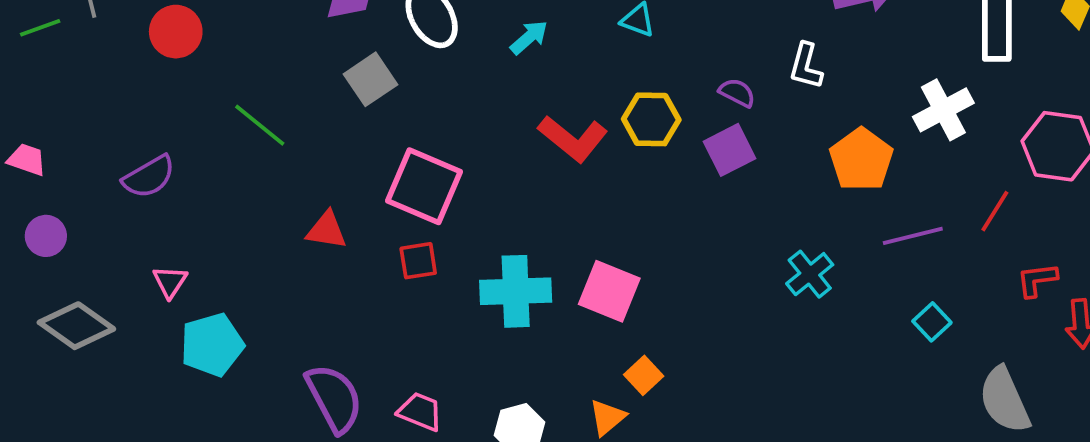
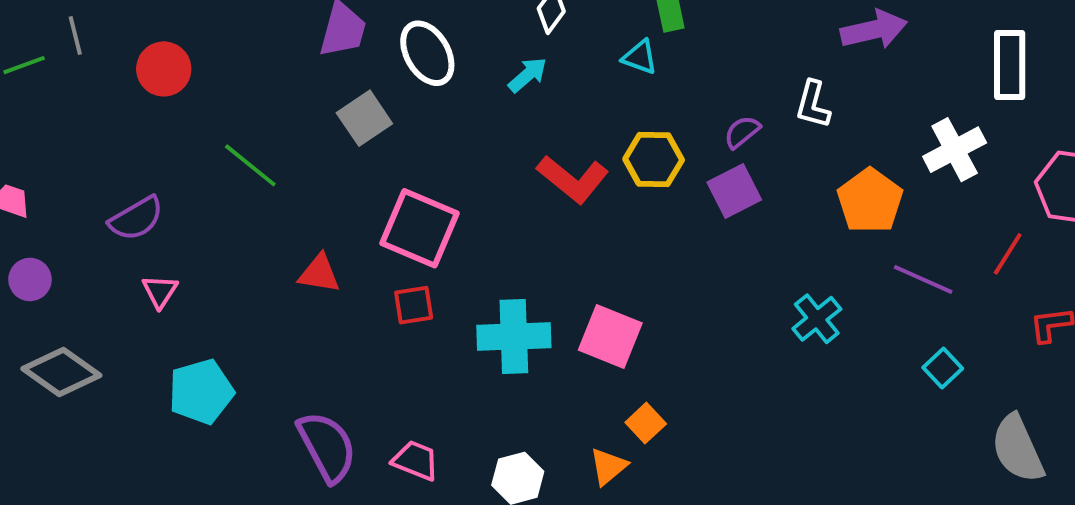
purple semicircle: (737, 93) -> (742, 132), turned -66
purple line: (913, 236) -> (923, 279), turned 38
pink triangle: (170, 282) -> (160, 291), moved

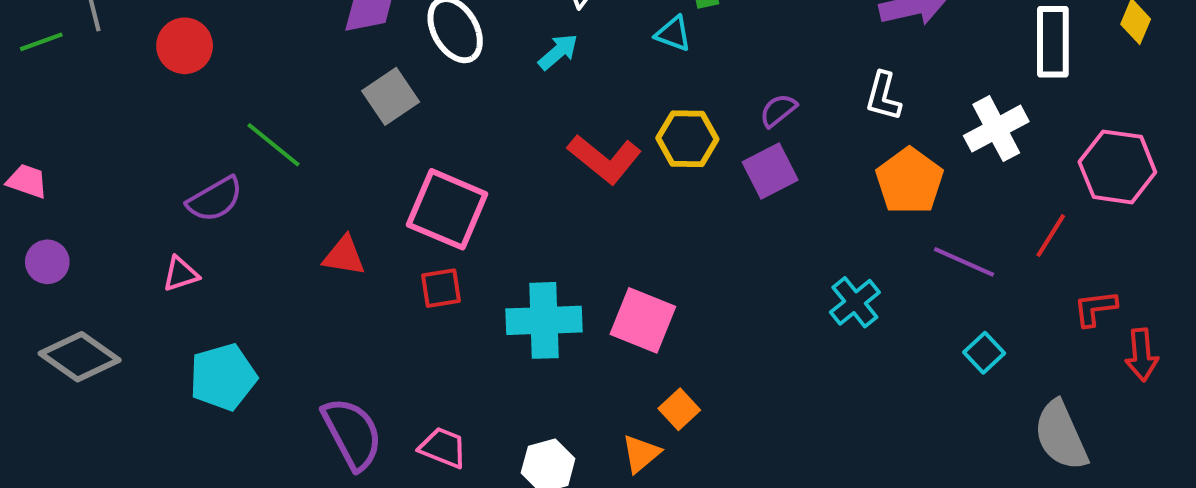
white L-shape: (813, 104) -> (883, 96), moved
purple semicircle: (136, 218) -> (215, 199), moved
pink triangle: (160, 291) -> (181, 274), turned 39

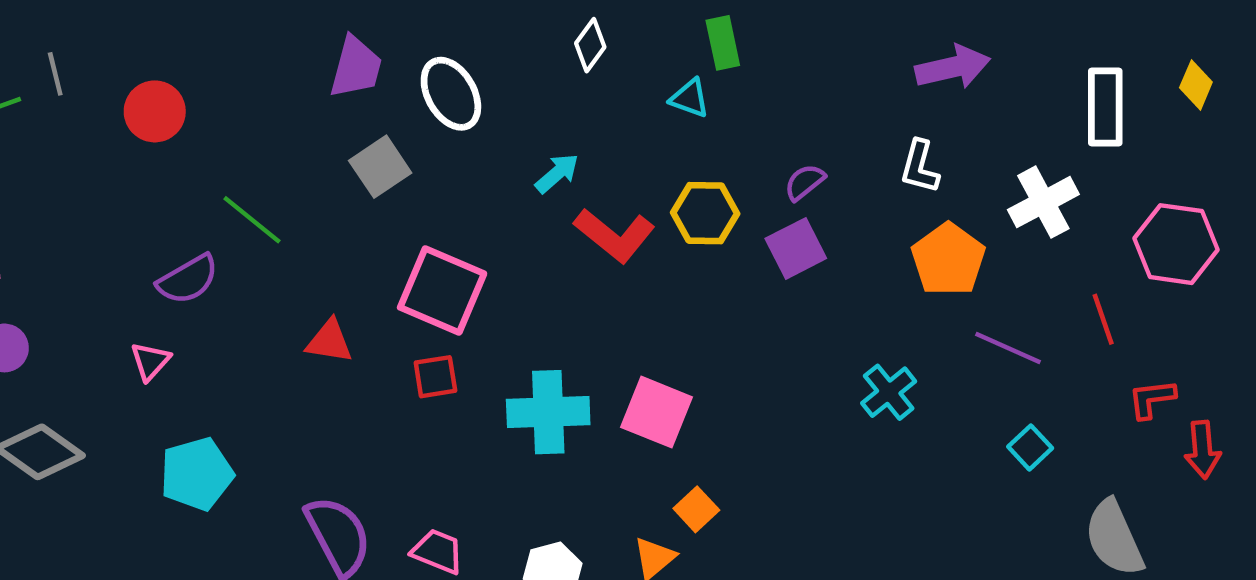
cyan arrow: (558, 52) -> (557, 173), moved
red line: (1051, 236) -> (1103, 319), turned -51
pink triangle: (181, 274) -> (150, 361), turned -30

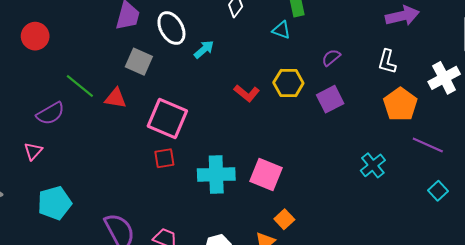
gray square: (380, 167) -> (139, 62), turned -32
cyan arrow: (557, 173) -> (204, 49), moved
purple semicircle: (805, 182) -> (331, 58), moved
red L-shape: (615, 235) -> (247, 93), size x0.7
red triangle: (329, 341) -> (116, 98), moved

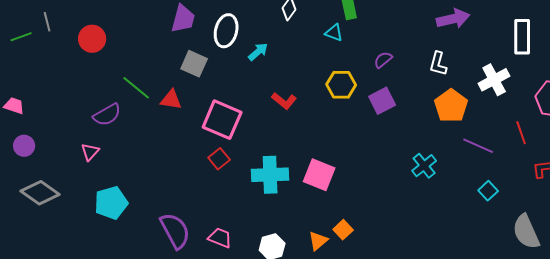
white ellipse: (171, 28) -> (226, 31), turned 44
red L-shape: (247, 93) -> (284, 101), moved
red square: (164, 158) -> (219, 159), turned -30
orange square: (284, 219) -> (343, 230), moved

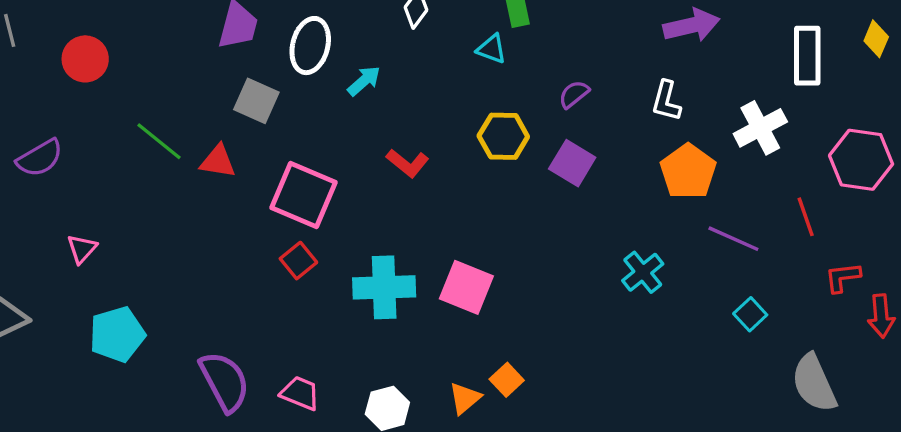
purple square: (382, 101) -> (572, 163), turned -32
purple semicircle: (107, 115) -> (40, 158), moved

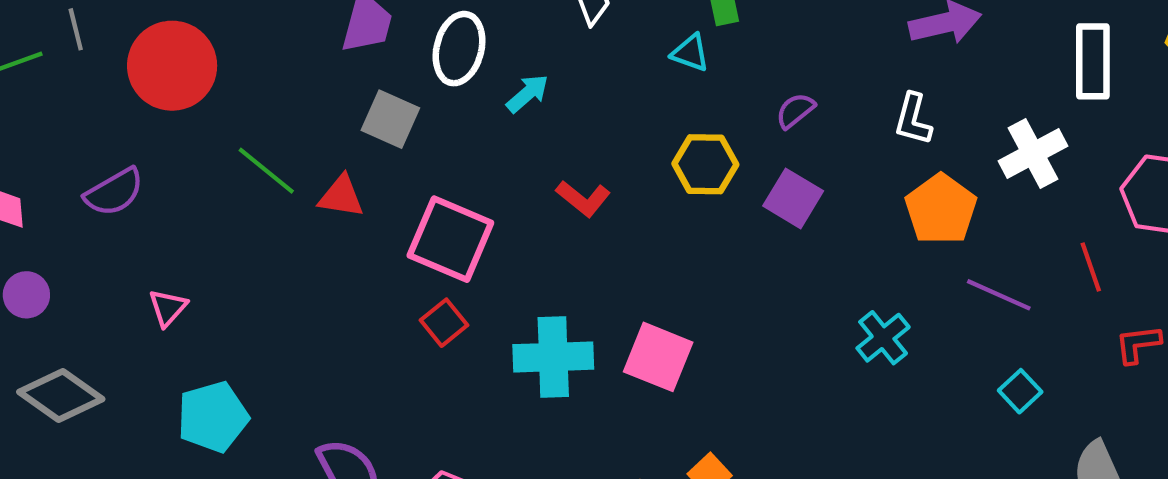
red circle: (85, 59) -> (172, 66), size x1.5

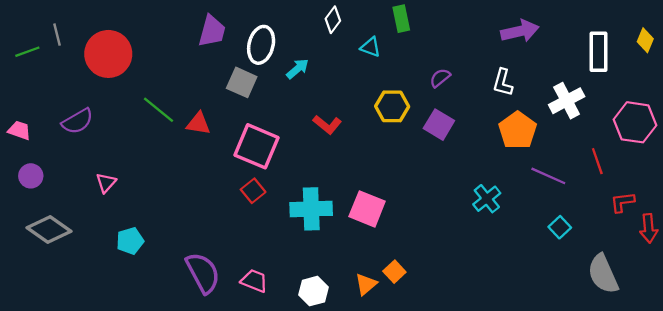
cyan triangle: (690, 53) -> (370, 47), moved
gray square: (390, 119) -> (242, 82), moved
cyan pentagon: (213, 417) -> (130, 241), size x0.7

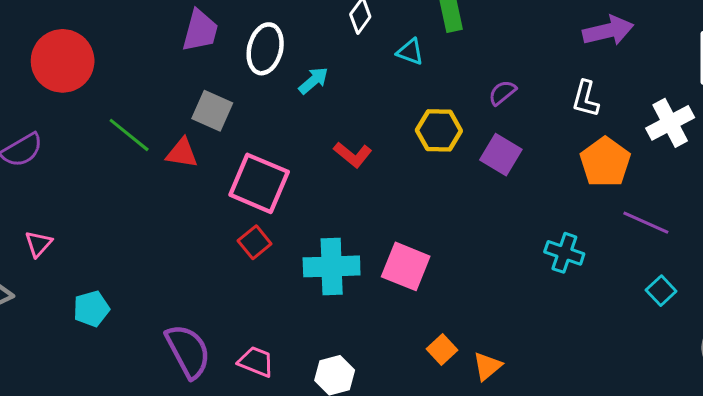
gray square: (242, 82) -> (212, 111), moved
pink triangle: (106, 183) -> (38, 244), moved
cyan cross: (487, 199) -> (564, 253), turned -32
orange triangle: (366, 284) -> (487, 366), moved

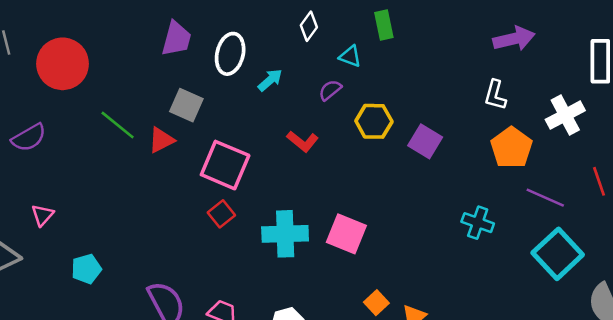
purple semicircle: (502, 93) -> (330, 90), moved
red triangle: (182, 153) -> (161, 140), turned -36
cyan square: (661, 291) -> (558, 254), size x2.0

